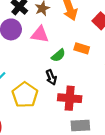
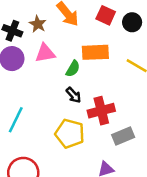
orange rectangle: (82, 48) -> (95, 52), size x1.5
yellow pentagon: (25, 95) -> (70, 134), moved

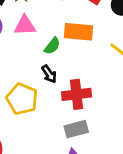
yellow pentagon: (70, 134) -> (22, 99), moved
gray rectangle: (123, 136) -> (76, 129), moved

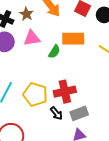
black arrow: (49, 74) -> (56, 113), moved
red cross: (77, 94) -> (65, 92), moved

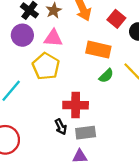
green semicircle: (54, 52) -> (106, 76), moved
yellow pentagon: (35, 95) -> (46, 66), moved

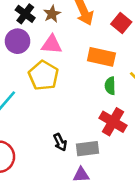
green semicircle: (106, 76) -> (110, 86), turned 133
red cross: (76, 105) -> (113, 122), moved, turned 30

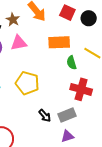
yellow pentagon: (44, 76) -> (27, 83), moved

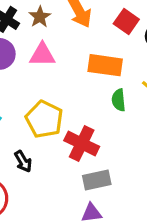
red cross: (81, 89) -> (82, 144), moved
black arrow: (45, 116) -> (23, 161), moved

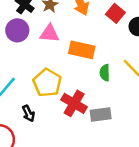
orange rectangle: (105, 65) -> (82, 50), moved
gray rectangle: (97, 180) -> (101, 114), moved

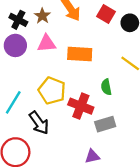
green semicircle: (105, 73) -> (106, 87), moved
black arrow: (28, 113) -> (39, 123), size x1.5
gray rectangle: (101, 114) -> (105, 124), moved

